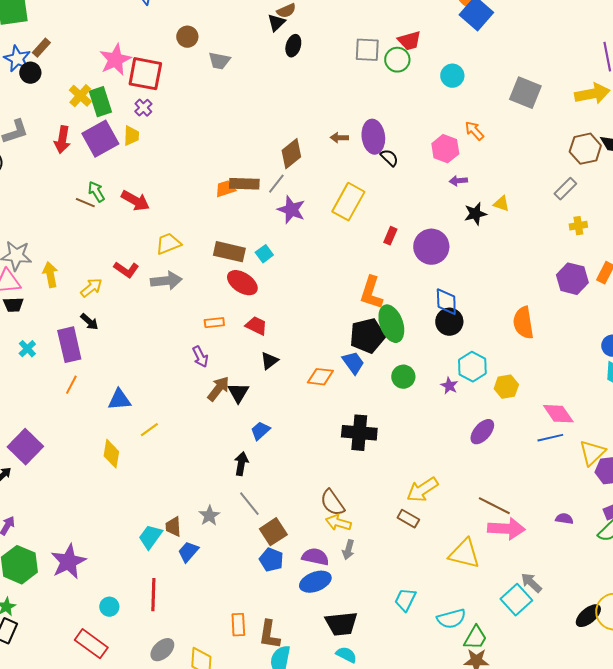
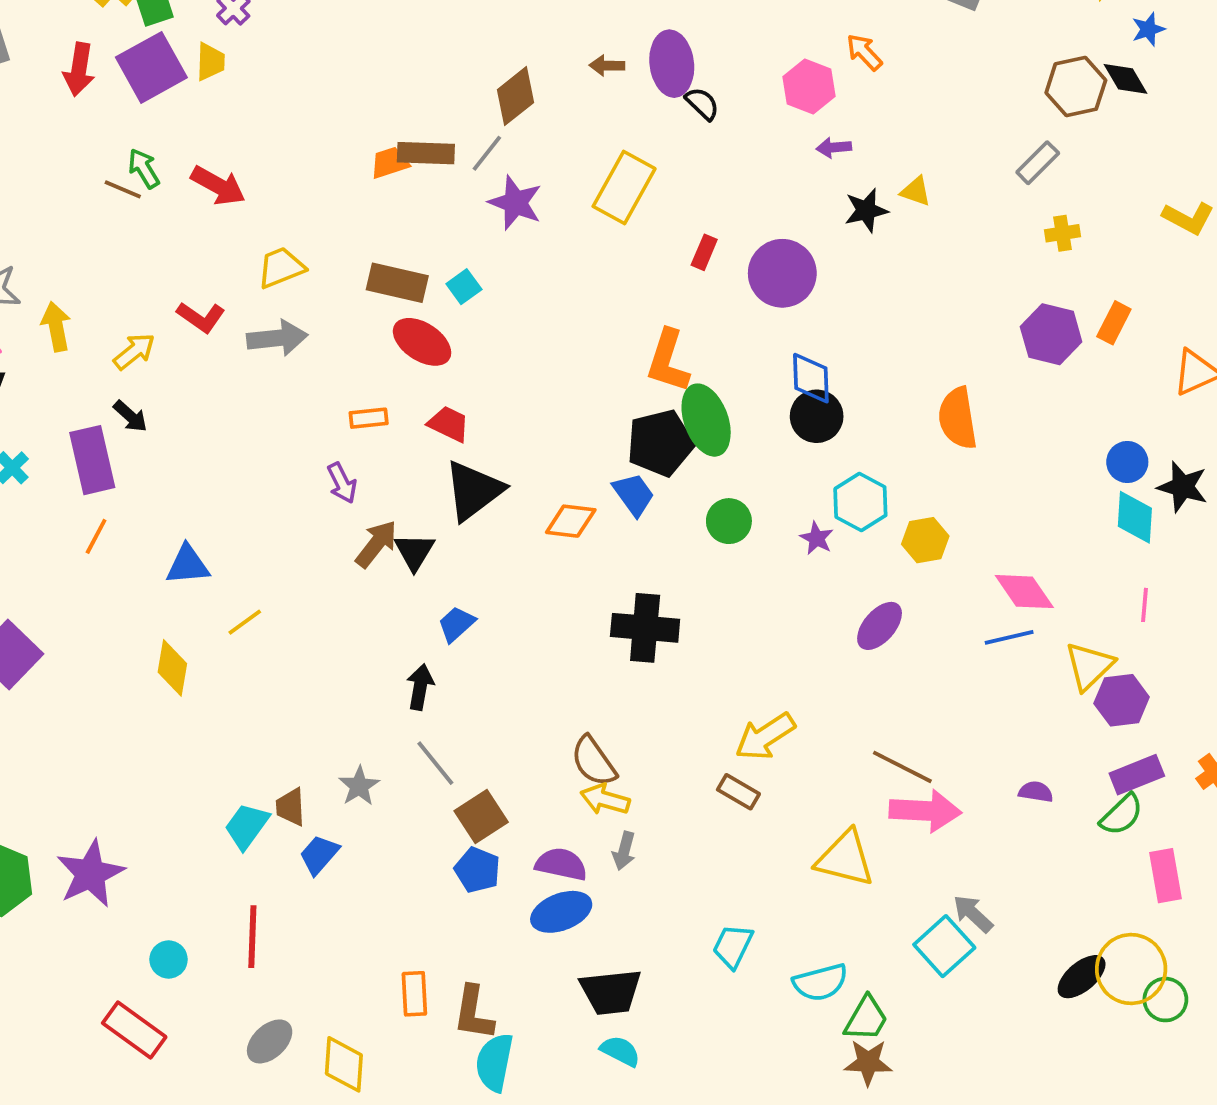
black triangle: (269, 361) -> (474, 491), size x1.8

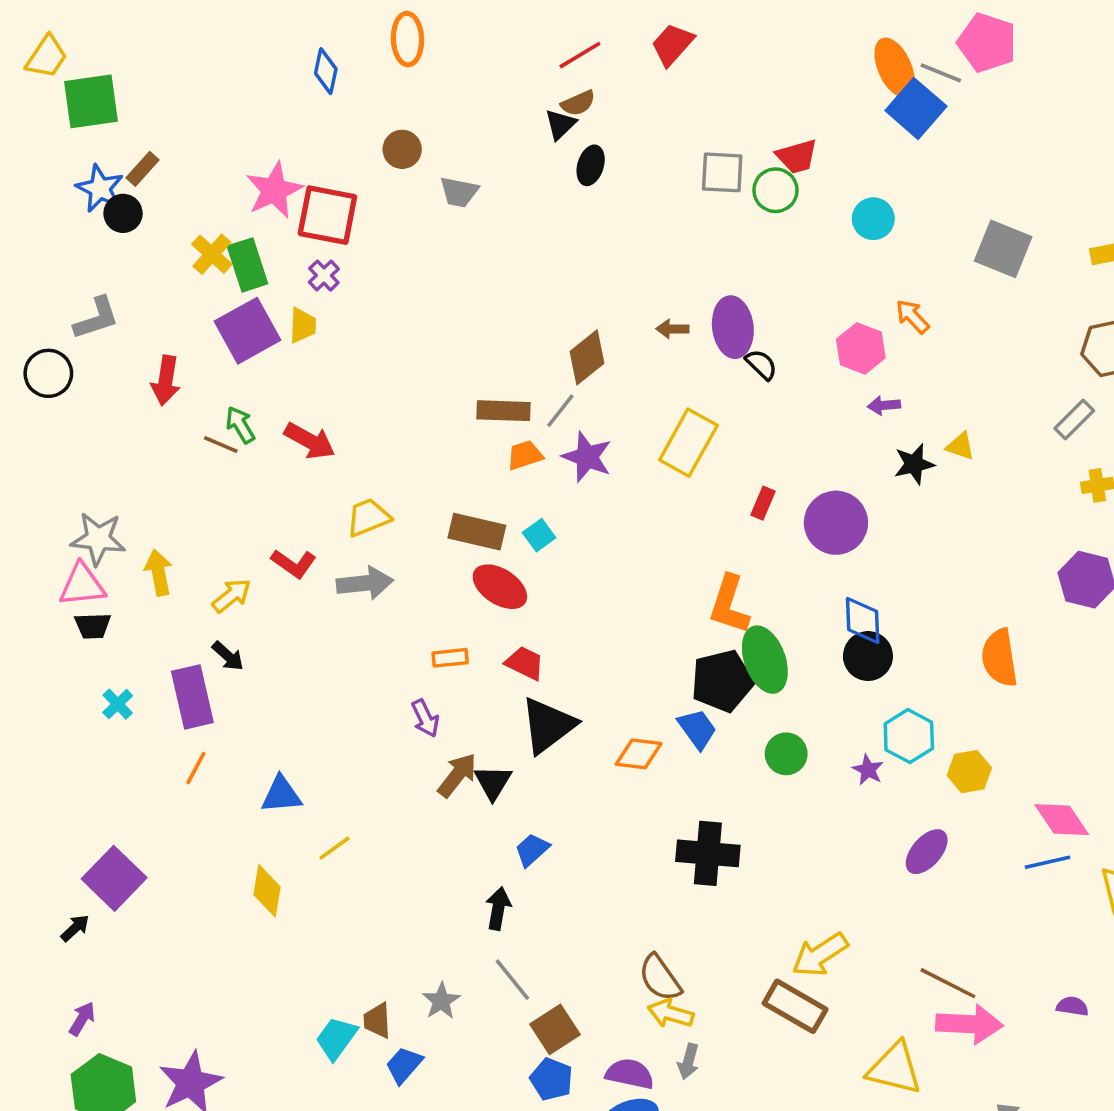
red arrow: (79, 69) -> (166, 380), moved
orange trapezoid: (390, 163) -> (525, 455), moved
brown rectangle: (738, 792) -> (795, 1006), size x1.6

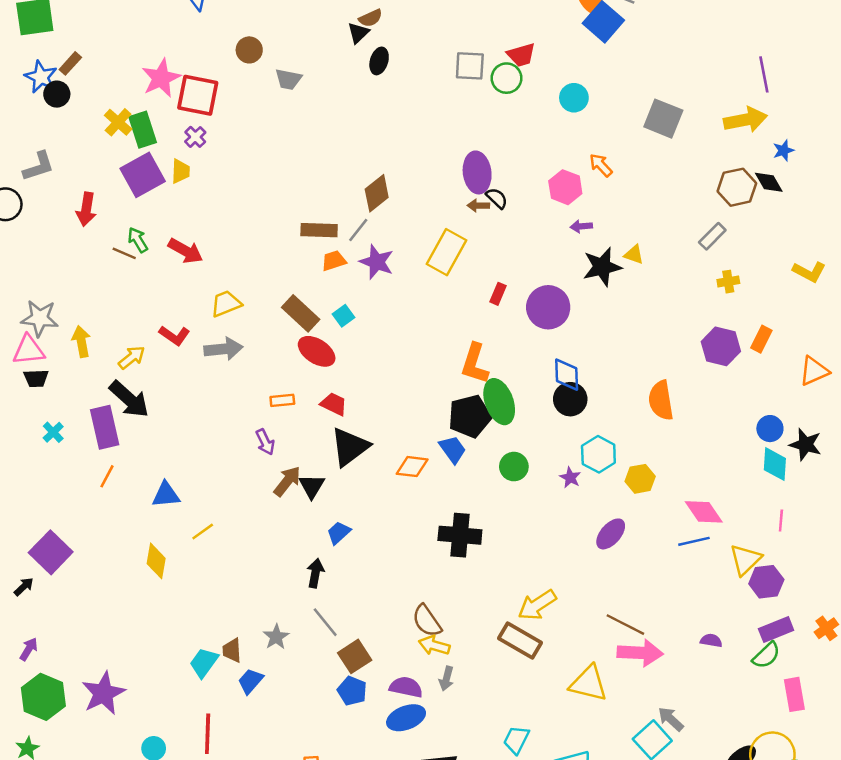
brown arrow: (672, 329) -> (478, 206), moved
black star: (914, 464) -> (602, 267), size x1.4
brown rectangle: (477, 532) -> (301, 313), turned 30
black arrow: (228, 656) -> (129, 399), size x1.8

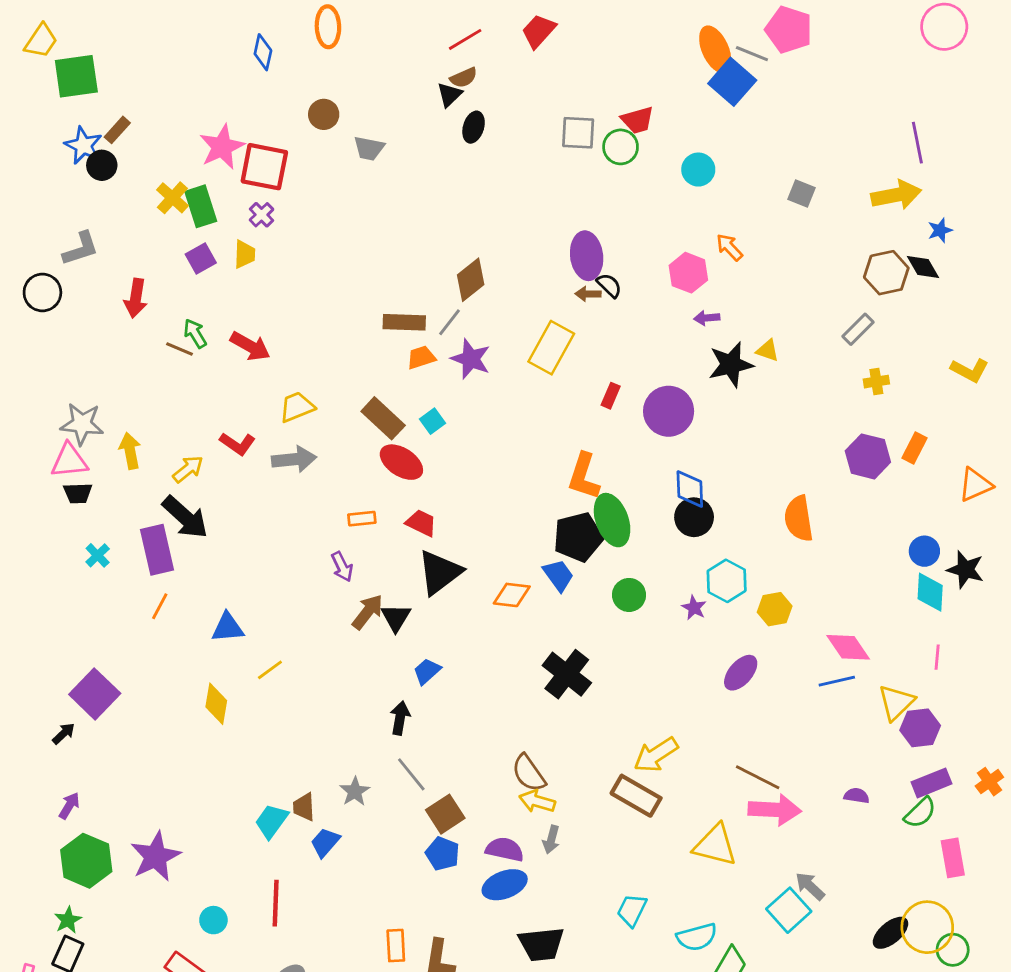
gray square: (663, 119) -> (801, 194), size x0.6
purple square: (143, 175) -> (201, 259), size x0.6
black cross: (460, 535) -> (567, 674), turned 33

